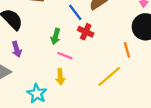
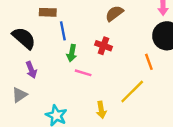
blue line: (75, 12) -> (63, 31), moved, turned 30
yellow arrow: (60, 77) -> (101, 110), moved

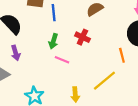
blue line: (63, 31) -> (54, 13), moved

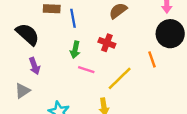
yellow line: (104, 81) -> (120, 78), moved

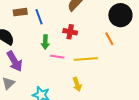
purple arrow: (34, 66) -> (15, 61), size x1.5
yellow line: (120, 78) -> (86, 59), turned 50

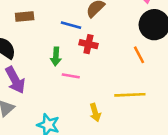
blue line: (39, 17) -> (71, 25), moved, turned -56
yellow line: (86, 59) -> (130, 95), moved

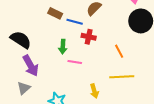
brown rectangle: (25, 17) -> (55, 13), moved, turned 32
orange line: (139, 55) -> (119, 51), moved

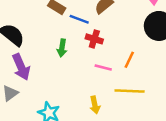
orange line: (119, 51) -> (129, 60), turned 48
pink line: (75, 62) -> (103, 68), moved

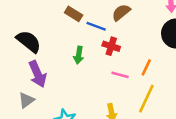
yellow line: (130, 91) -> (146, 99), turned -68

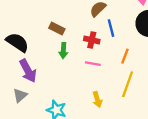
brown rectangle: (74, 14) -> (57, 29), moved
blue line: (96, 26) -> (111, 28), moved, turned 60
pink line: (120, 75) -> (93, 64), moved

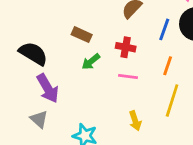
blue line: (111, 28) -> (164, 29), moved, turned 36
green arrow: (63, 51) -> (91, 62), turned 49
gray triangle: (20, 95) -> (39, 119), turned -35

